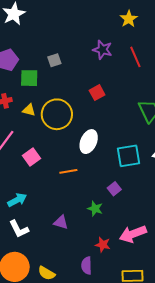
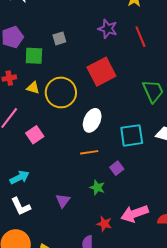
red square: (97, 93) -> (101, 72), size x1.8
orange line: (68, 171) -> (89, 152), moved
purple triangle: (61, 222) -> (63, 201), turned 49

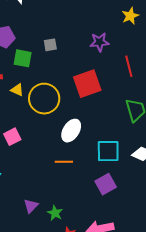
purple star: (108, 29) -> (99, 42), turned -30
red line: (140, 37) -> (129, 66), moved
purple square: (117, 168) -> (106, 184), moved, size x1.5
green star: (97, 188) -> (55, 213), moved

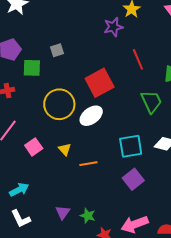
purple star: (99, 42) -> (113, 27), moved
yellow triangle: (17, 90) -> (65, 149), moved, turned 32
white ellipse: (71, 131) -> (91, 116), moved, turned 30

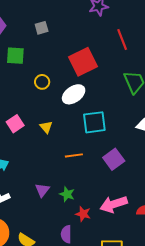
green square: (32, 68) -> (15, 56), moved
yellow circle: (59, 104) -> (42, 82), size x0.5
cyan square: (131, 146) -> (94, 122), moved
orange line: (88, 164) -> (74, 155), moved

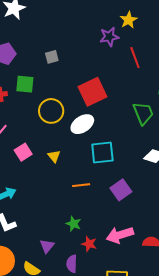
red line: (122, 39) -> (135, 58), moved
yellow circle: (42, 82) -> (51, 111), size x1.6
purple triangle: (42, 190) -> (47, 246), moved

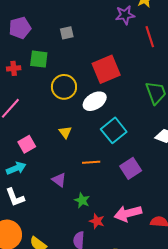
pink square: (23, 152) -> (27, 144), moved
cyan square: (102, 153) -> (114, 130), turned -35
purple triangle: (47, 246) -> (59, 180), moved, turned -35

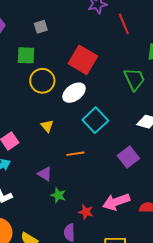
green square: (39, 59) -> (26, 55), moved
red square: (106, 69) -> (83, 60), turned -32
purple square: (131, 168) -> (128, 157), moved
green star: (82, 200) -> (58, 195), moved

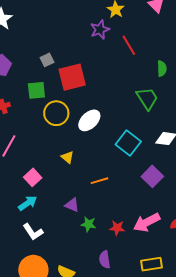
red square: (83, 60) -> (72, 77), moved, turned -36
cyan square: (95, 120) -> (128, 143), moved
red star: (86, 212) -> (117, 228), moved

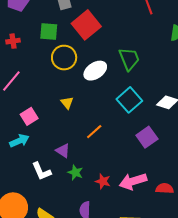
red square: (72, 77) -> (86, 25), turned -36
green trapezoid: (147, 99) -> (129, 59), moved
orange line: (99, 181) -> (94, 132), turned -36
white L-shape: (33, 232) -> (41, 171), moved

